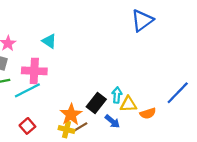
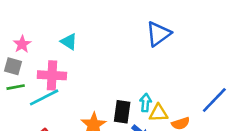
blue triangle: (142, 20) -> (158, 34), moved
black rectangle: (96, 103) -> (122, 112), turned -30

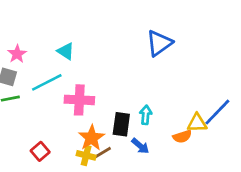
pink cross: (52, 75) -> (79, 100), moved
cyan line: (44, 97) -> (47, 82), moved
yellow triangle: (158, 113) -> (197, 123), moved

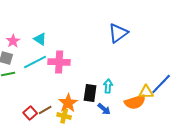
cyan triangle: (66, 51) -> (40, 39), moved
pink cross: (79, 100) -> (59, 62), moved
orange semicircle: (182, 136) -> (135, 102), size x1.5
brown line: (102, 153) -> (45, 110), moved

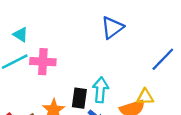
blue line: (161, 84) -> (163, 59), moved
cyan arrow: (108, 86) -> (101, 90), size x1.5

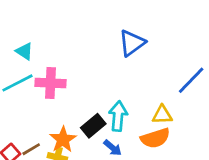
yellow triangle: (145, 97) -> (162, 115), moved
black rectangle: (79, 98) -> (93, 126), turned 42

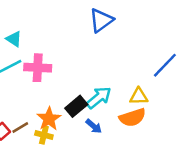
blue triangle: (132, 43) -> (101, 20), moved
cyan arrow: (118, 116) -> (99, 98), turned 45

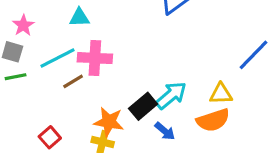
cyan triangle: (14, 39) -> (79, 18), moved, turned -35
orange star: (49, 119) -> (109, 122), turned -30
brown line: (20, 128) -> (73, 81), moved

